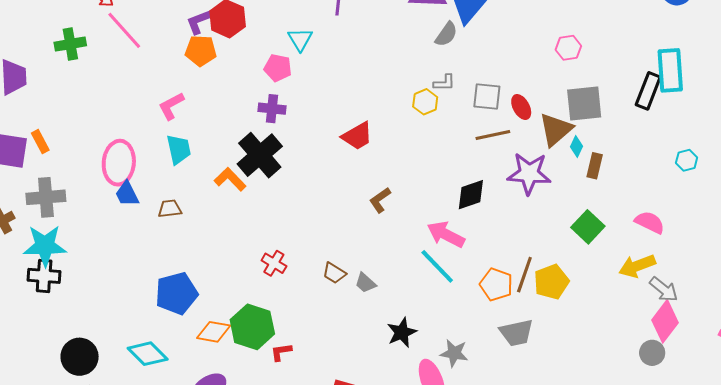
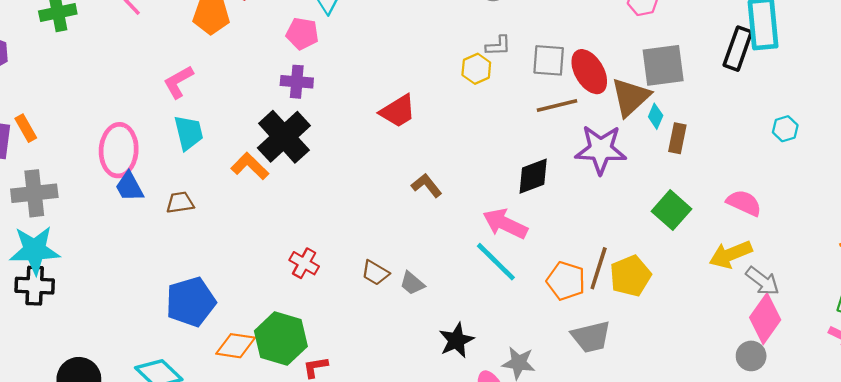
red ellipse: (521, 107) -> (589, 72), size x1.5
brown L-shape: (380, 200) -> (427, 185), turned 88

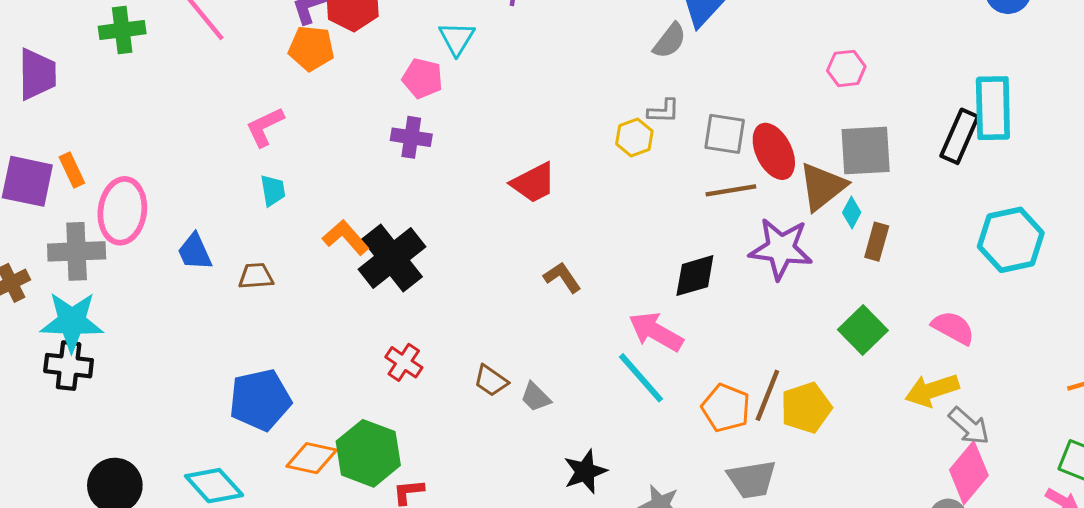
cyan hexagon: (785, 129) -> (1011, 240), size x2.0
cyan trapezoid: (189, 133) -> (273, 190), size x0.7
black cross: (284, 137) -> (392, 258), moved
pink ellipse: (119, 150) -> (122, 211), moved

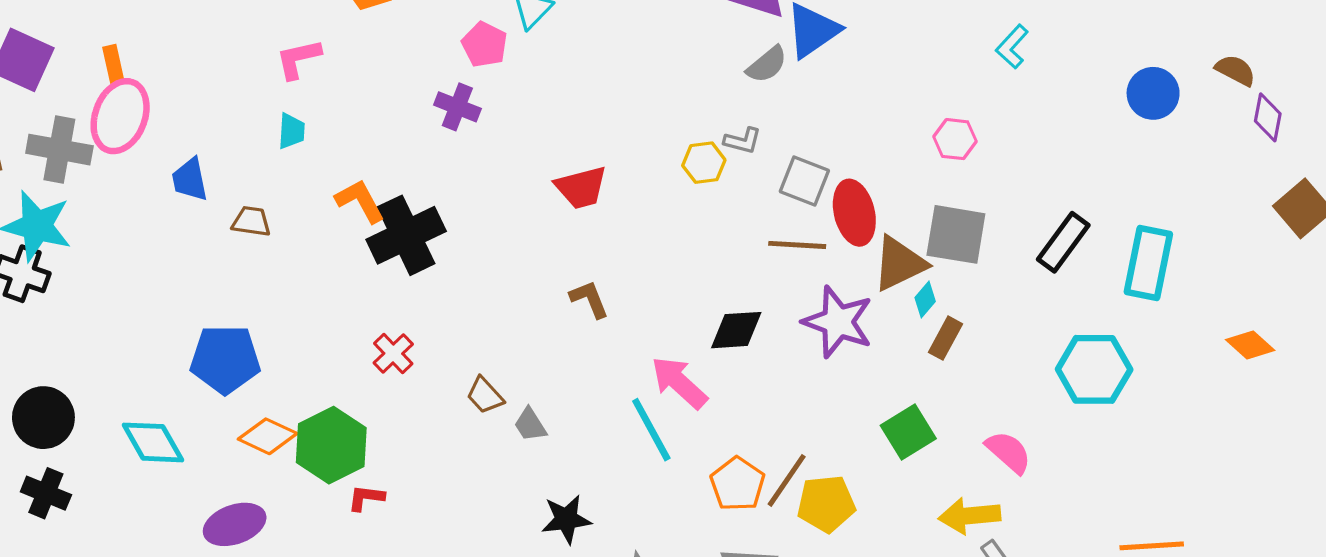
cyan rectangle: (993, 108) -> (1148, 263), moved
orange rectangle: (72, 170) -> (114, 65), moved

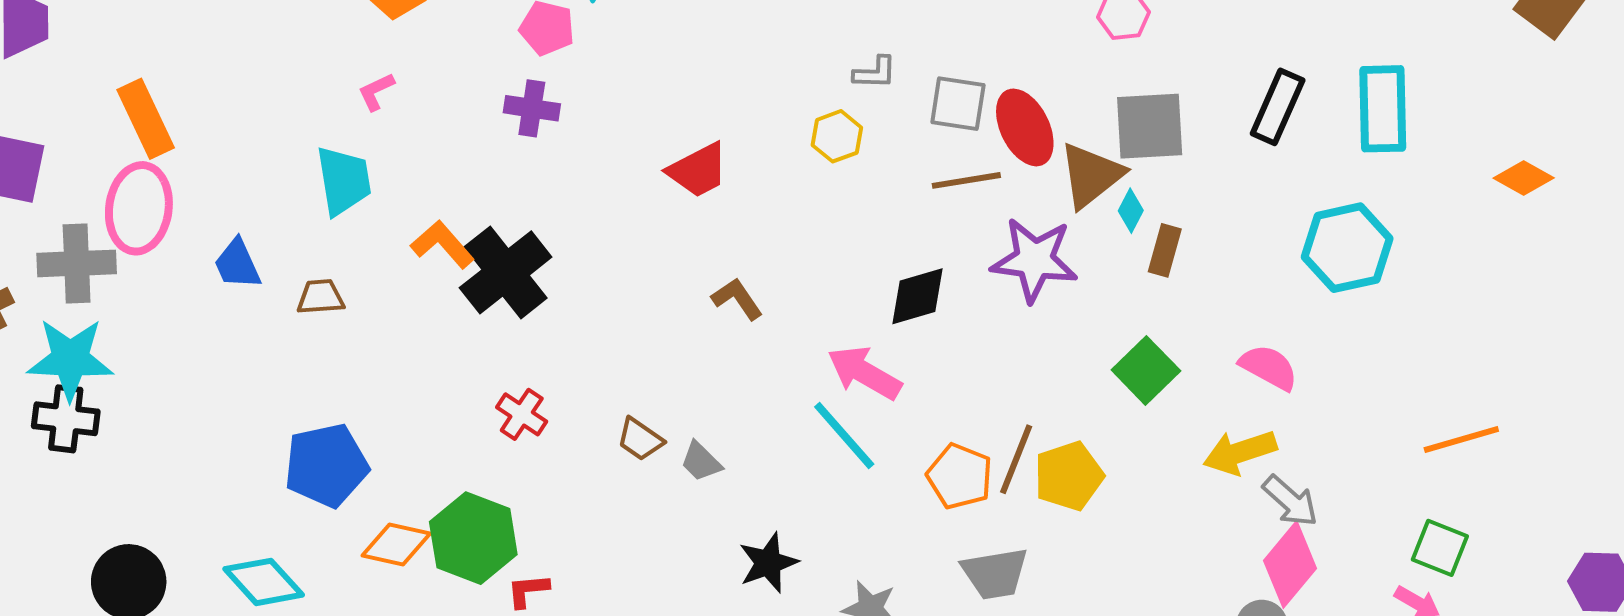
pink L-shape: (298, 59) -> (376, 91), moved, size x0.7
orange rectangle: (114, 65) -> (146, 119), moved, size x1.6
cyan trapezoid: (291, 131) -> (344, 181), size x1.6
yellow hexagon: (704, 163) -> (837, 136), moved

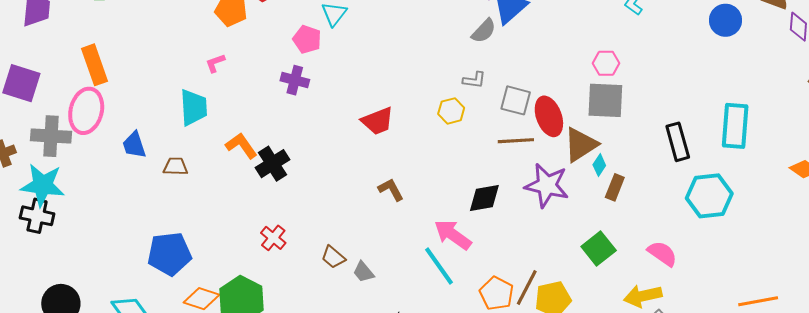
black rectangle: (1278, 107) -> (678, 142), moved, turned -45
gray square: (1150, 126) -> (605, 100), moved
black cross: (506, 272) -> (272, 164), size x0.7

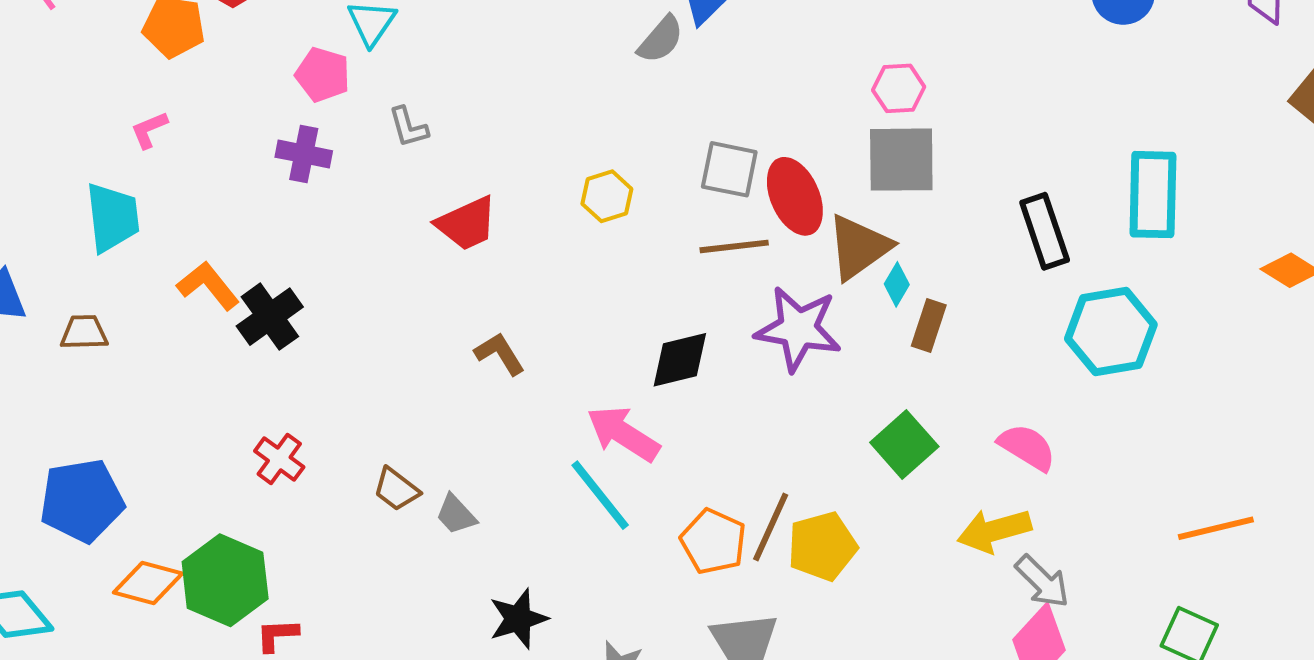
gray L-shape: (474, 80) -> (408, 127), moved, turned 70

